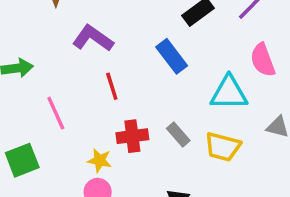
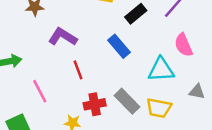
gray rectangle: (178, 135) -> (127, 101), size x1.5

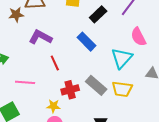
cyan triangle: (161, 70) -> (122, 58), turned -40
pink line: (40, 91) -> (25, 82), turned -54

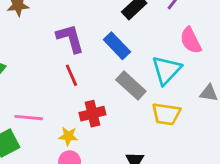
purple L-shape: (40, 37) -> (70, 38), moved, turned 45
pink line: (25, 82) -> (29, 118), moved
gray rectangle: (96, 85) -> (131, 85), moved

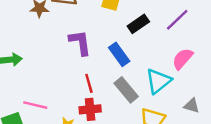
pink semicircle: (191, 40) -> (183, 59), turned 60
red line: (71, 75) -> (89, 83), moved

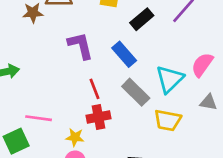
pink semicircle: (183, 59) -> (202, 65), moved

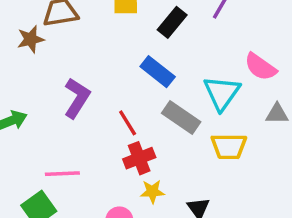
purple L-shape: (81, 46) -> (77, 98), moved, turned 56
pink semicircle: (202, 65) -> (260, 67), turned -80
yellow star: (75, 137) -> (152, 192), moved

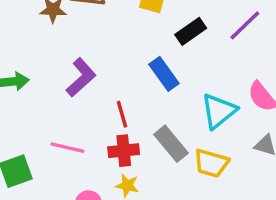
gray rectangle: (181, 118) -> (171, 144), moved
pink line: (62, 174) -> (67, 148), moved

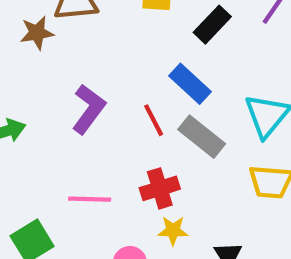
red line: (122, 114) -> (154, 120), moved
gray rectangle: (171, 144) -> (202, 137), moved

